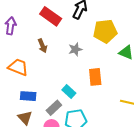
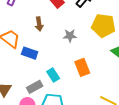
orange rectangle: (95, 77) -> (82, 67), turned -30
blue rectangle: (28, 96) -> (30, 53), moved

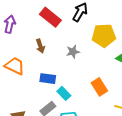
blue rectangle: (30, 53) -> (48, 79), moved
orange rectangle: (82, 67) -> (99, 87), moved

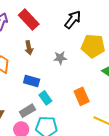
red rectangle: (50, 17) -> (29, 20), moved

